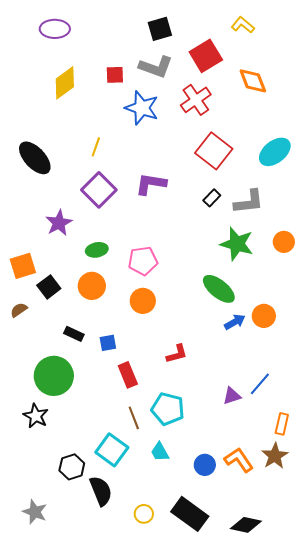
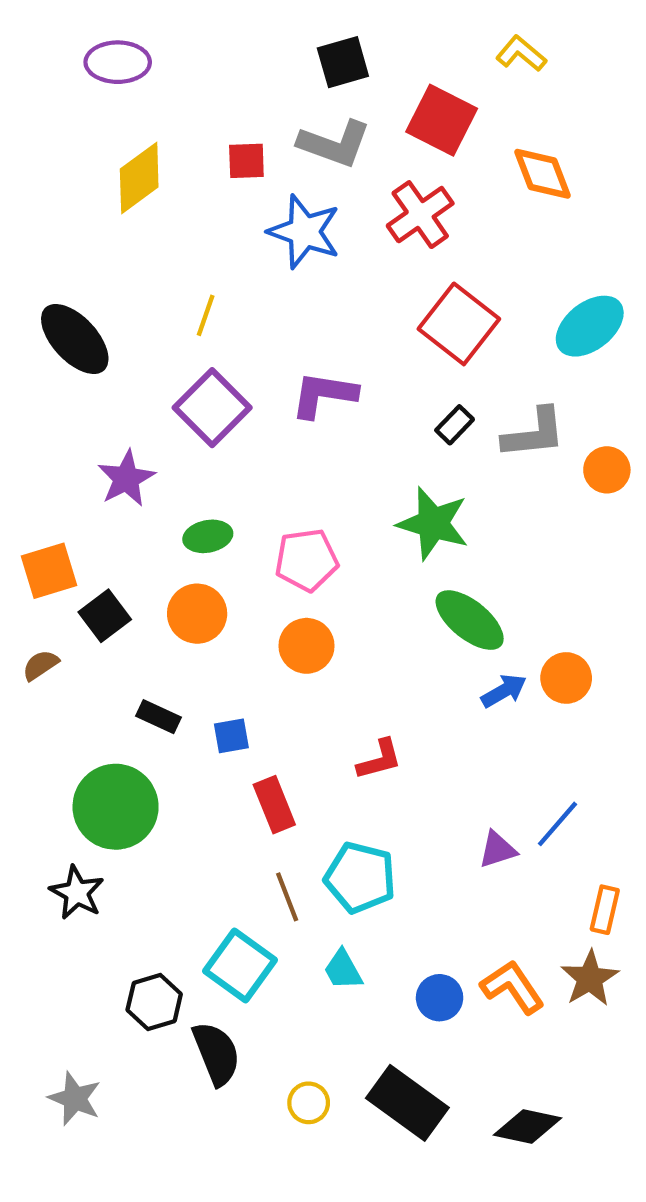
red square: (206, 56) -> (442, 120), turned -32
orange circle: (284, 242) -> (607, 470), moved
green star: (237, 244) -> (433, 523), moved

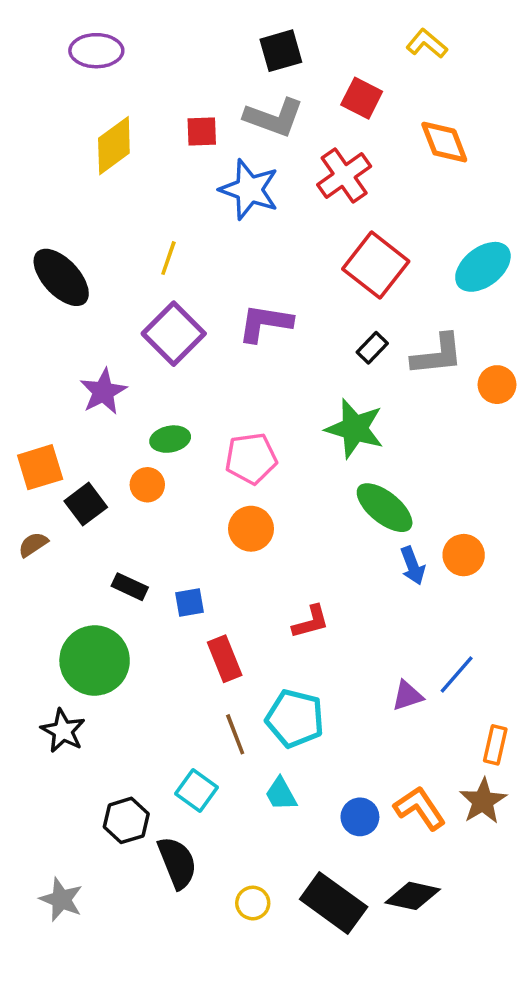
red square: (442, 120) -> (362, 98), size x0.7
orange circle: (197, 614) -> (147, 485), moved, size x0.7
blue arrow: (504, 691) -> (413, 566), turned 99
cyan square: (240, 966) -> (197, 791), size x0.7
black diamond: (528, 1126) -> (413, 896), moved

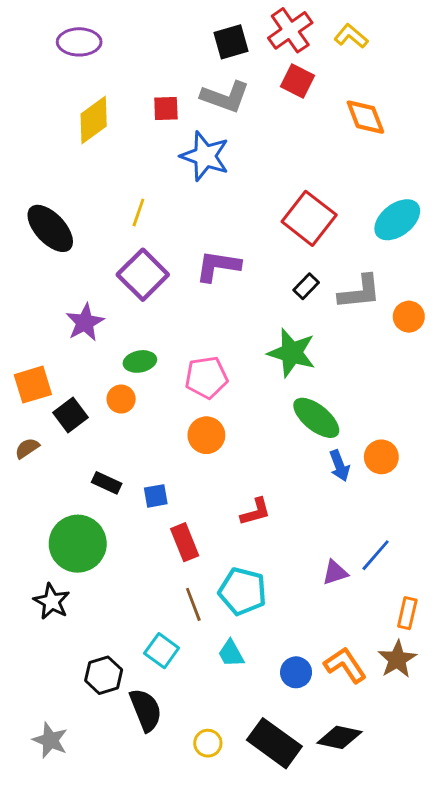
red cross: (344, 175) -> (290, 30), moved

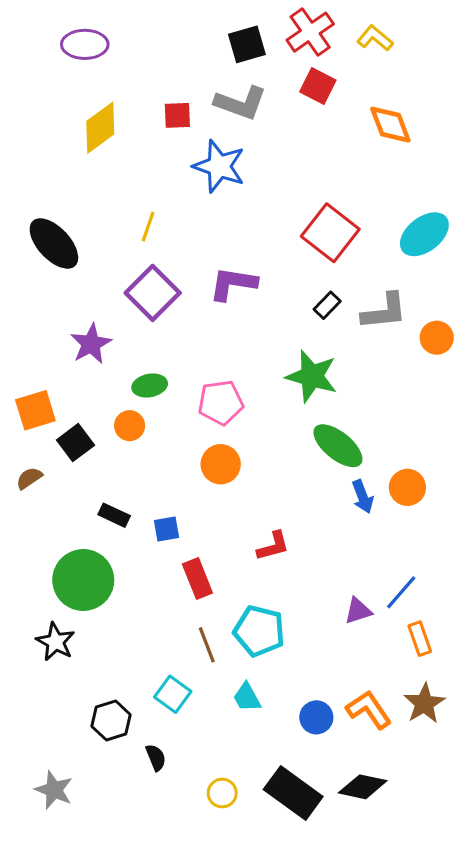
orange rectangle: (407, 613) -> (420, 639), moved, turned -32
black semicircle: (146, 710) -> (156, 758), size x0.6

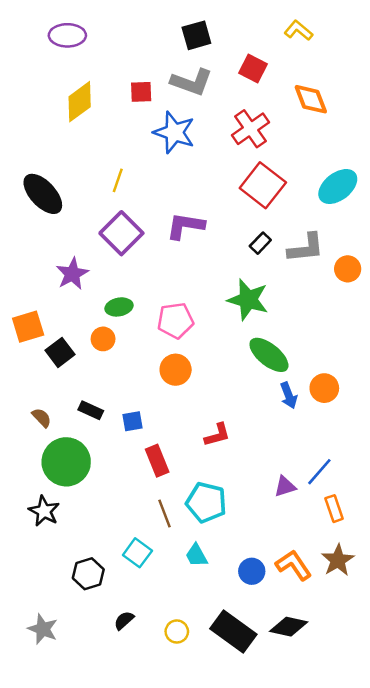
red cross: (310, 32) -> (251, 129), moved
brown semicircle: (29, 478) -> (42, 418), moved, turned 80
black semicircle: (156, 758) -> (124, 620), moved, turned -110

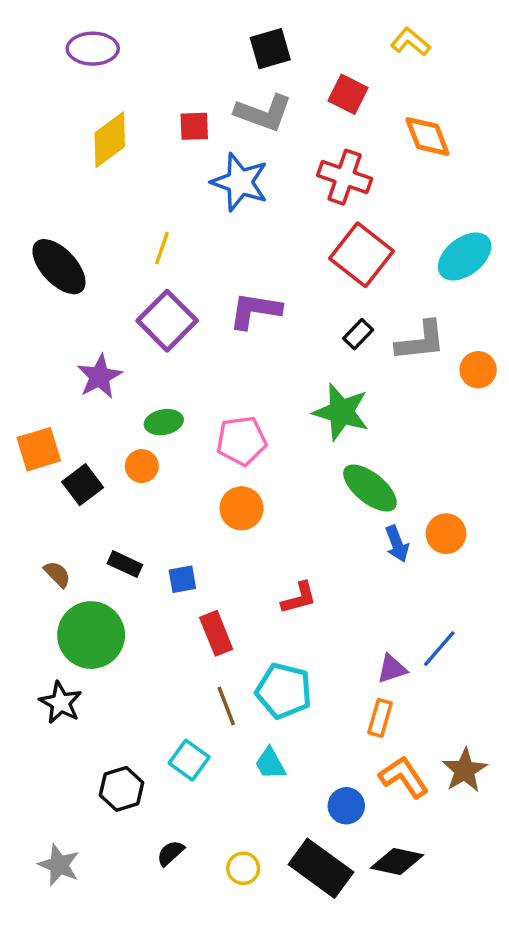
red cross: (251, 129) -> (345, 177), turned -36
orange rectangle: (334, 509) -> (380, 718), moved, turned 35
blue circle: (252, 571) -> (346, 806), moved

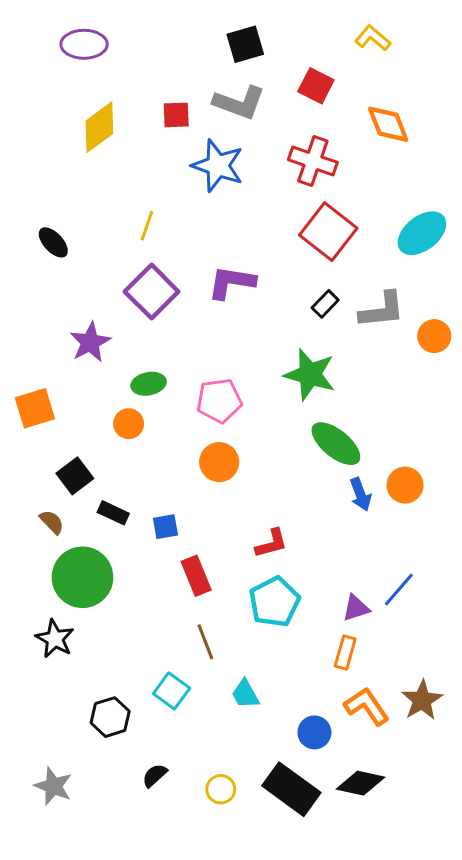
black ellipse: (59, 267) -> (53, 242), size x0.6
black square: (83, 485) -> (75, 476), moved
cyan pentagon: (284, 691) -> (274, 602), moved, turned 30

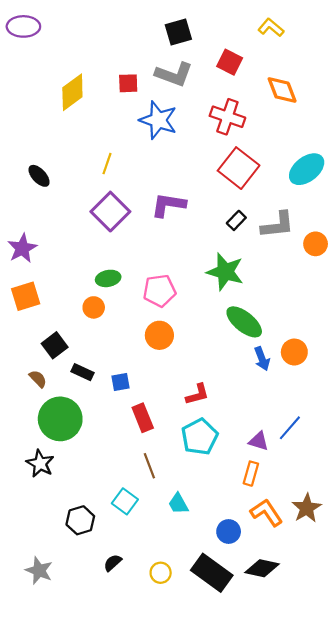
purple ellipse: (84, 44) -> (23, 26), moved
purple star: (90, 342) -> (22, 248), moved
purple triangle: (356, 608) -> (259, 441), turned 35

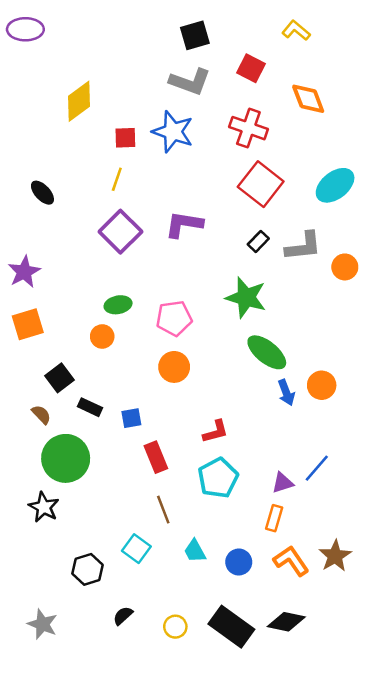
red square: (128, 83) -> (125, 138), moved
purple triangle: (259, 441) -> (283, 483), turned -35
blue circle: (229, 532) -> (239, 562), moved

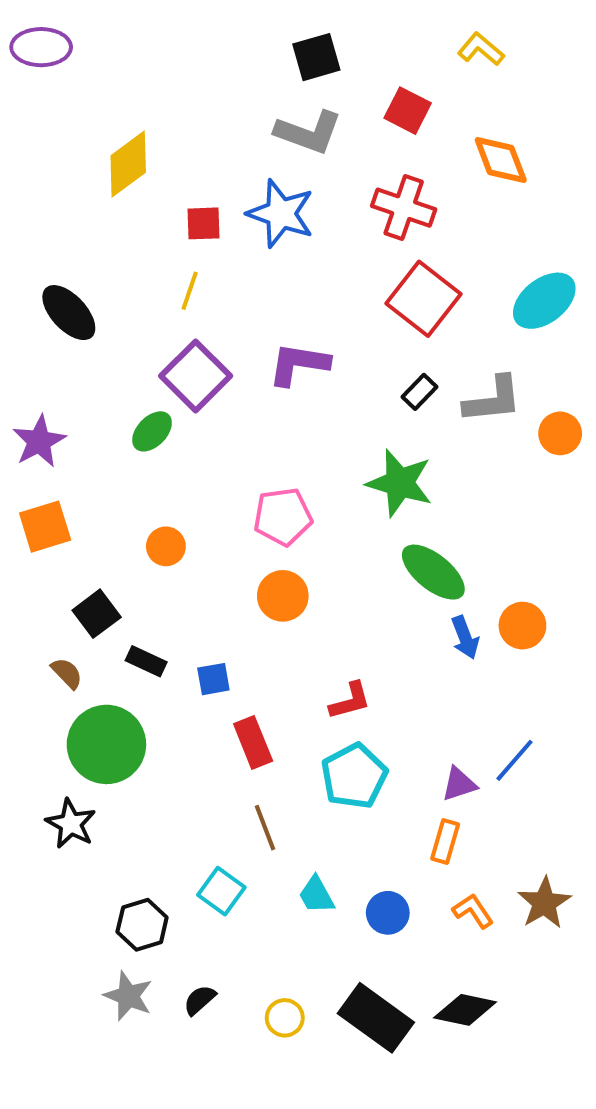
black ellipse: (42, 193) -> (69, 313), size x1.4
green ellipse: (118, 305) -> (152, 431), moved, turned -35
orange L-shape: (291, 561) -> (473, 911), size x0.7
gray star: (42, 624) -> (128, 996), moved

